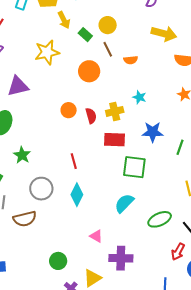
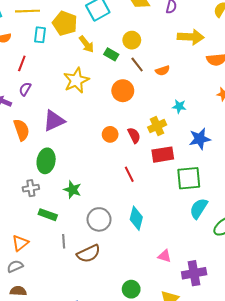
red line: (74, 161) -> (129, 174), moved
cyan semicircle: (124, 203) -> (199, 208), moved

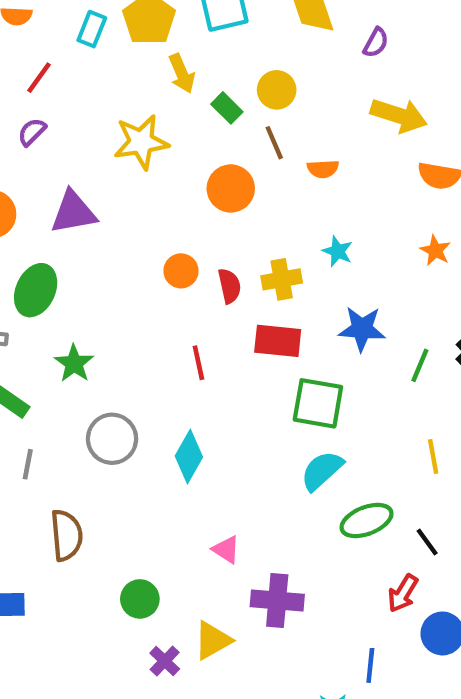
brown semicircle: (89, 254) -> (67, 535), moved, turned -85

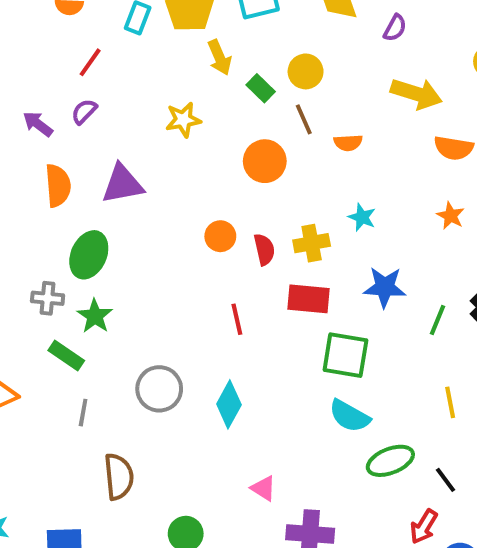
yellow star: (141, 142) -> (183, 120), size x0.7
green star: (74, 363) -> (95, 316), moved
cyan semicircle: (322, 471) -> (350, 416), turned -108

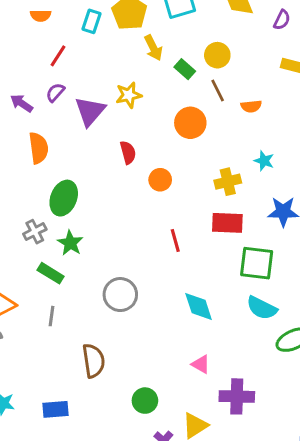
purple triangle: (122, 184) -> (90, 111), moved, turned -36
red semicircle: (264, 249) -> (128, 152), moved
gray cross: (48, 298) -> (35, 232), turned -30
cyan diamond: (229, 404) -> (199, 307), moved, turned -44
gray line: (83, 413) -> (52, 316), moved

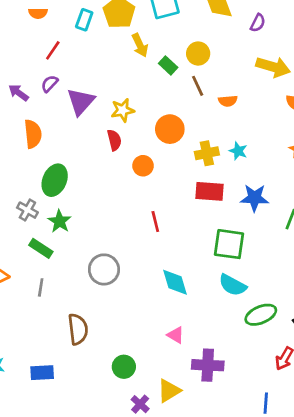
yellow star: (129, 95) -> (123, 110), moved
orange circle: (190, 123) -> (170, 129), moved
yellow cross: (228, 182) -> (207, 153), moved
red rectangle: (227, 223) -> (210, 191), moved
gray cross: (35, 232) -> (27, 210), turned -35

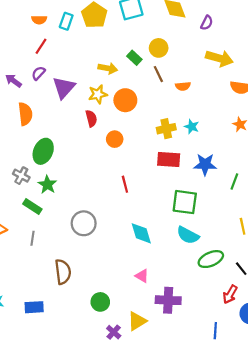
orange semicircle: (38, 13) -> (39, 20), moved
yellow arrow: (140, 45) -> (108, 68), moved, turned -54
orange circle: (170, 129) -> (125, 100), moved

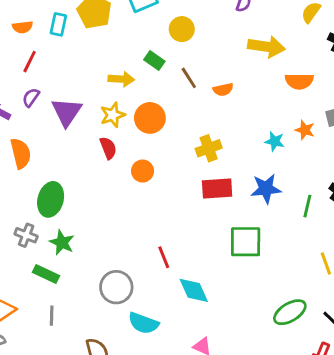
yellow circle: (159, 48) -> (182, 29), moved
cyan star: (192, 127) -> (275, 141), moved
red line: (125, 184) -> (164, 257), moved
cyan semicircle: (188, 235) -> (143, 323), moved

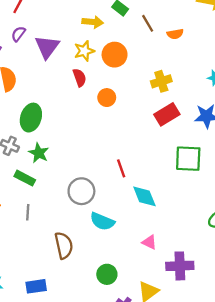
red rectangle: (217, 189) -> (167, 114), turned -30

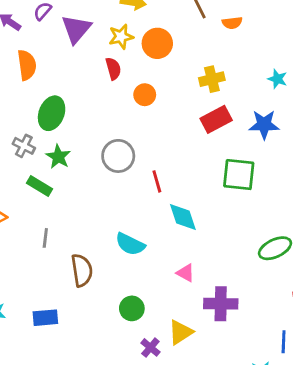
gray circle: (81, 191) -> (118, 156), moved
gray line: (28, 212) -> (45, 238), moved

